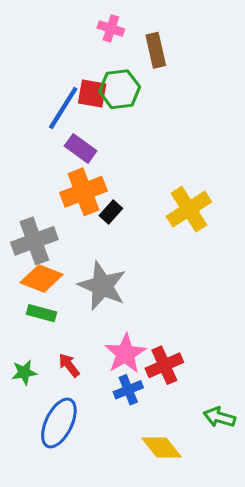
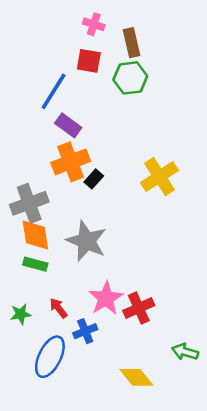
green hexagon: (120, 89) -> (130, 78), moved
red square: (92, 93) -> (89, 61), moved
orange diamond: (42, 278) -> (35, 235), turned 60
blue cross: (128, 390) -> (85, 331), moved

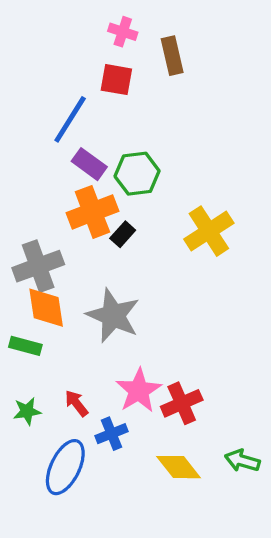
green hexagon: (130, 78) -> (137, 174), moved
green rectangle: (35, 264) -> (25, 346), moved
yellow diamond: (136, 377) -> (179, 467), moved

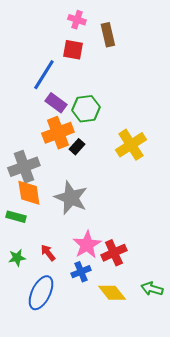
blue cross: (112, 434) -> (81, 272), moved

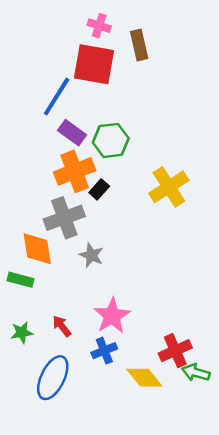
red square: (73, 50) -> (94, 64), size x1.6
gray cross: (24, 167) -> (64, 218), moved
gray star: (71, 198) -> (91, 255), size x0.6
red cross: (114, 253) -> (175, 351), moved

